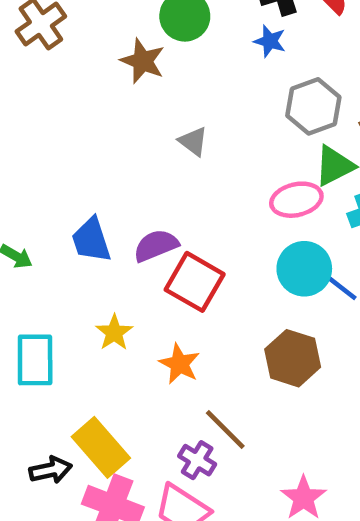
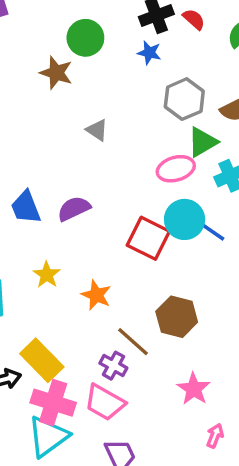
red square: (195, 282) -> (148, 238), moved
brown hexagon: (293, 358) -> (177, 317), moved

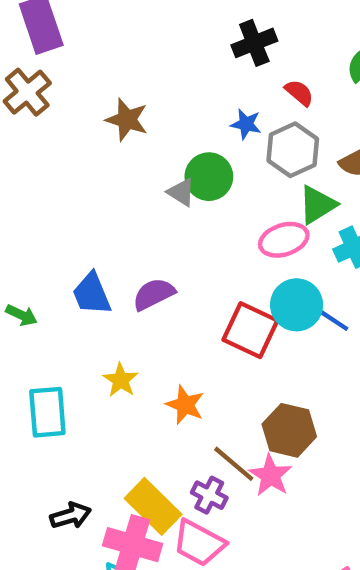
red semicircle: (194, 19) -> (299, 93), moved
green circle: (85, 38) -> (209, 177), moved
blue star: (149, 53) -> (246, 124), moved
yellow rectangle: (42, 360) -> (153, 506), moved
pink star: (194, 389) -> (270, 475), moved

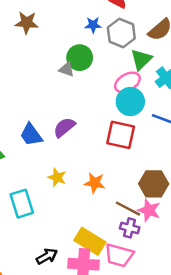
brown star: (127, 120) -> (27, 23), moved
cyan circle: (297, 305) -> (130, 102), moved
purple cross: (209, 495) -> (130, 228), moved

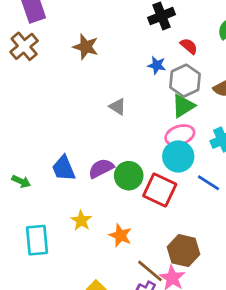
green circle: (80, 58) -> (129, 176), moved
green triangle: (141, 59) -> (183, 106), moved

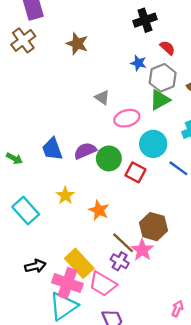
pink ellipse: (180, 135) -> (127, 118), moved
red square: (160, 190) -> (135, 172), size x0.7
cyan rectangle: (37, 240) -> (26, 211), turned -40

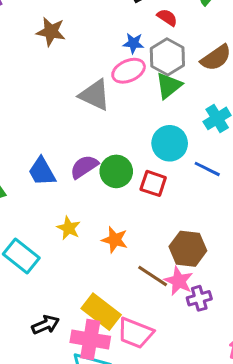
gray triangle: (102, 97) -> (95, 95), size x1.6
pink ellipse: (127, 118) -> (129, 71), moved
purple cross: (120, 261) -> (199, 298), moved, turned -36

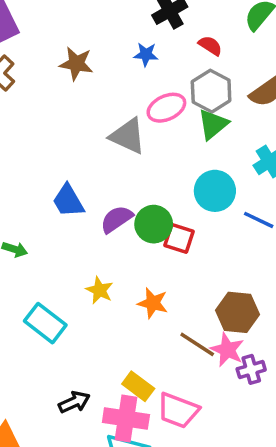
blue star: (133, 43) -> (146, 54), moved
blue trapezoid: (42, 172) -> (68, 201), moved
red square: (153, 183) -> (179, 238), moved
yellow rectangle: (101, 312) -> (138, 386), size x0.7

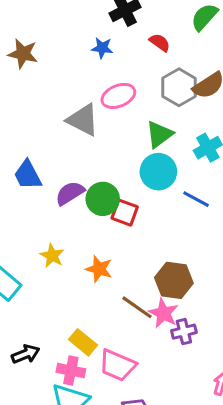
brown star: (76, 64) -> (23, 54), moved
gray hexagon: (211, 91) -> (179, 87), moved
green triangle: (213, 124) -> (159, 134), moved
pink cross: (126, 419) -> (71, 371), size x0.7

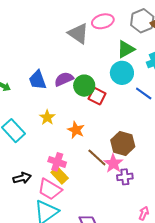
blue trapezoid: (28, 175) -> (38, 80), moved
pink trapezoid: (117, 365) -> (50, 189), moved
pink cross: (71, 371) -> (57, 162), moved

